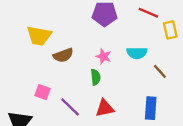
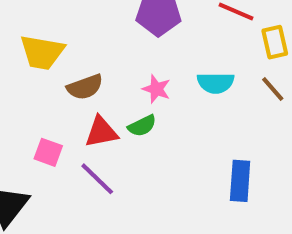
brown line: (160, 71) -> (273, 89), moved
green semicircle: (95, 77) -> (142, 126), turned 70
red triangle: (105, 108) -> (101, 132), moved

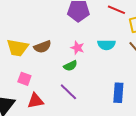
yellow trapezoid: (42, 52) -> (17, 48), moved
red triangle: (101, 132) -> (35, 101), moved
purple line: (97, 179) -> (68, 92), moved

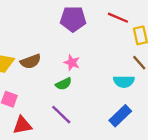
cyan semicircle: (106, 45) -> (124, 82), moved
blue rectangle: (118, 93) -> (120, 116), turned 42

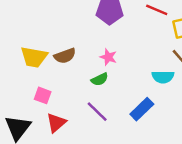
blue rectangle: (120, 116) -> (142, 109), moved
red triangle: (22, 125) -> (56, 123), turned -30

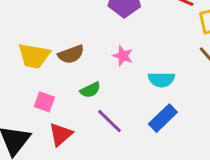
cyan semicircle: (163, 77) -> (161, 80), moved
green semicircle: (100, 79) -> (90, 90), moved

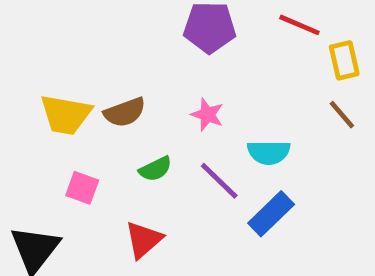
purple line: (110, 121) -> (219, 181), moved
red triangle: (61, 134) -> (144, 240), moved

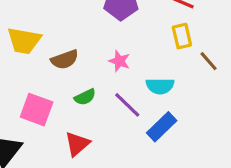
yellow rectangle: (344, 60) -> (182, 36), moved
yellow trapezoid: (66, 115) -> (24, 41), moved
pink square: (82, 188) -> (37, 110), size x1.5

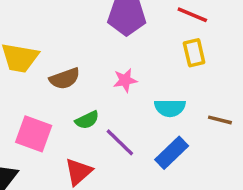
pink star: (119, 61) -> (125, 80), turned -30
brown line: (209, 61) -> (220, 120), moved, turned -35
purple line: (127, 105) -> (120, 142), moved

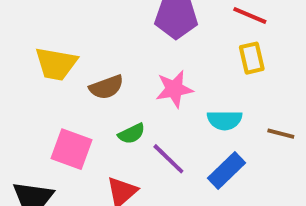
pink star: (125, 80) -> (174, 89), size x1.4

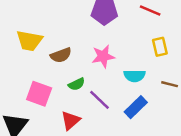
yellow rectangle: (252, 58) -> (160, 47), moved

